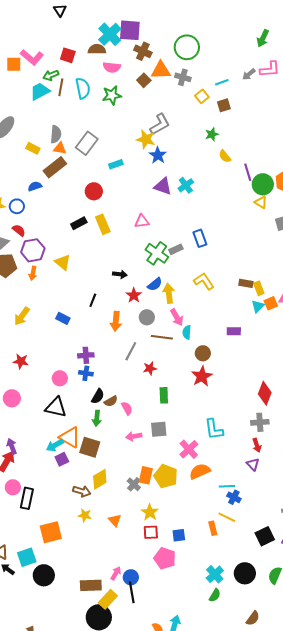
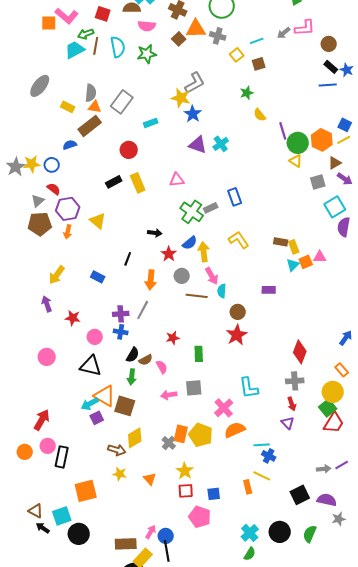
gray line: (131, 351) -> (143, 310), moved
red star: (21, 361) -> (73, 318), moved
red star: (150, 368) -> (173, 338), moved
purple arrow: (12, 446) -> (47, 304), moved

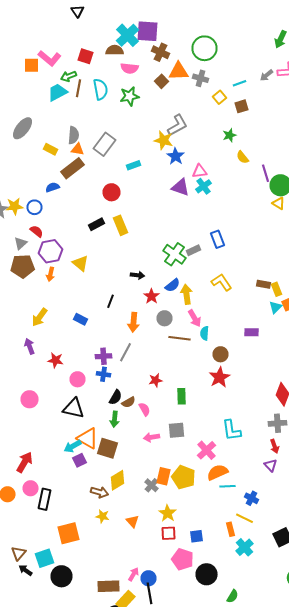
pink triangle: (177, 180) -> (200, 171), moved
cyan line: (262, 445) -> (228, 486), moved
brown triangle: (36, 511) -> (18, 553), turned 42
black circle: (280, 532) -> (206, 574), moved
cyan cross: (250, 533) -> (244, 547), moved

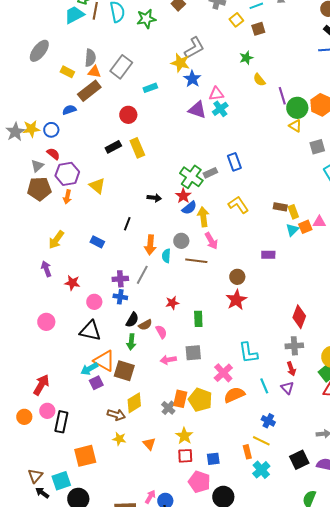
red star: (152, 296) -> (183, 196), moved
cyan semicircle: (204, 333) -> (166, 256), moved
cyan line: (228, 486) -> (264, 386), moved, turned 70

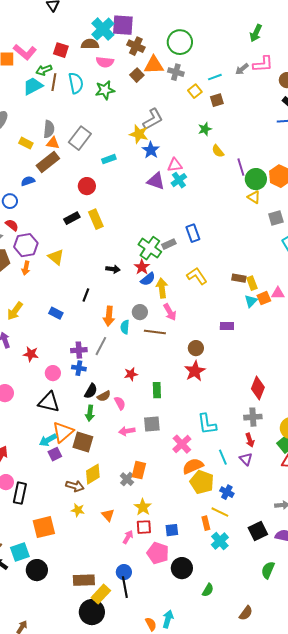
orange triangle: (104, 361) -> (63, 432), turned 50
yellow pentagon: (200, 400) -> (202, 482), moved
pink arrow: (150, 497) -> (128, 537), moved

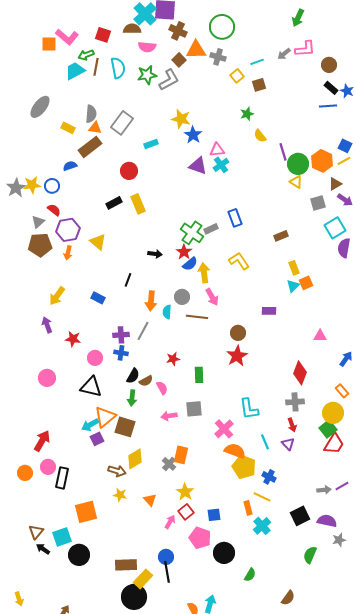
gray L-shape: (153, 119) -> (169, 80), moved
brown rectangle: (239, 278) -> (281, 236), moved, turned -32
pink triangle: (278, 293) -> (320, 336), moved
orange semicircle: (193, 466) -> (235, 451), turned 45
red square: (144, 527) -> (186, 512), turned -35

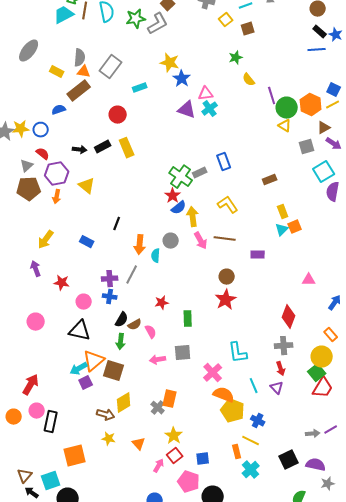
black arrow: (155, 254) -> (80, 150), moved
brown line: (197, 317) -> (225, 239), moved

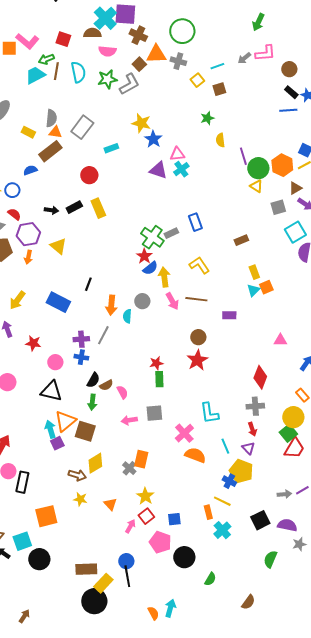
yellow semicircle: (249, 80) -> (220, 140), turned 32
blue rectangle: (87, 242) -> (58, 302), size x1.6
red star: (162, 303) -> (156, 363), moved
cyan arrow: (79, 369) -> (50, 429), turned 102
yellow pentagon: (233, 411) -> (241, 471), moved

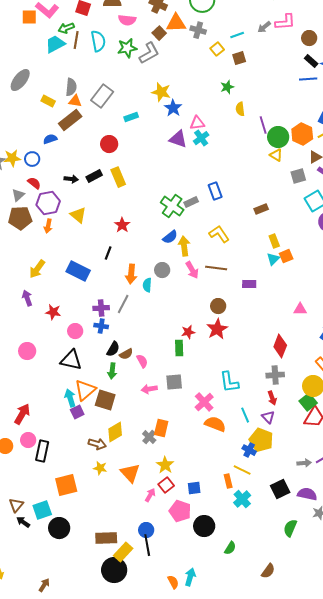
red star: (144, 256) -> (122, 225), moved
red star: (156, 363) -> (188, 332), moved
orange triangle: (110, 504) -> (130, 473), size x1.5

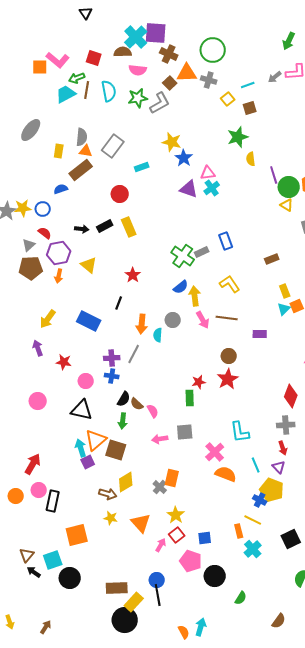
green star: (227, 87) -> (238, 137), size x1.5
yellow rectangle: (48, 101) -> (59, 151), turned 72
brown semicircle: (126, 354) -> (137, 404), turned 72
brown arrow: (44, 585) -> (46, 627), moved

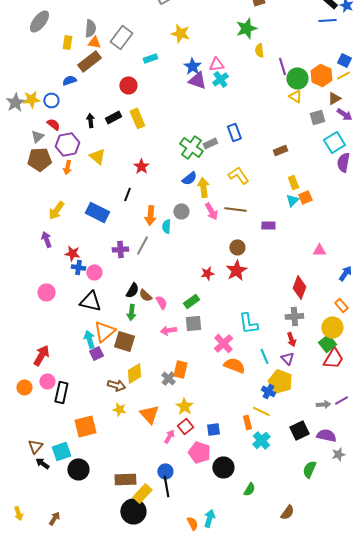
blue star: (184, 158) -> (192, 66), moved
black arrow: (82, 229) -> (90, 120), turned -104
blue cross: (112, 376) -> (78, 267), moved
green rectangle: (190, 398) -> (191, 301), moved, turned 56

